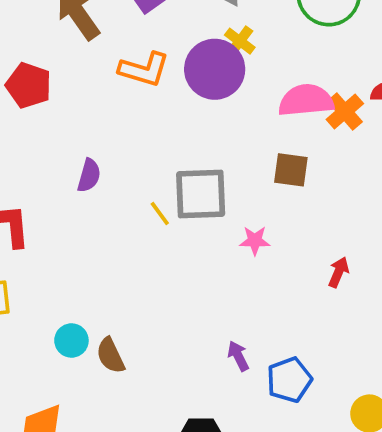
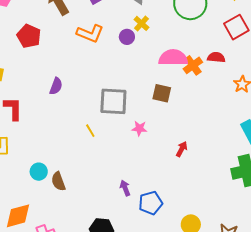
purple circle: (215, 69) -> (127, 37), size x0.5
yellow line: (160, 213) -> (90, 131), moved

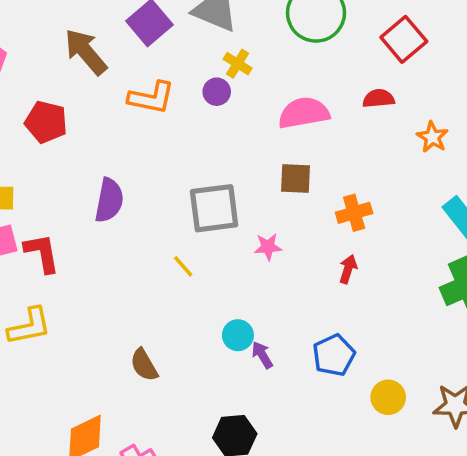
orange cross: (193, 65) -> (354, 213), moved, turned 30
purple semicircle: (56, 86) -> (109, 200), size x1.4
cyan circle: (39, 172) -> (238, 335), moved
blue pentagon: (151, 203) -> (334, 355), moved

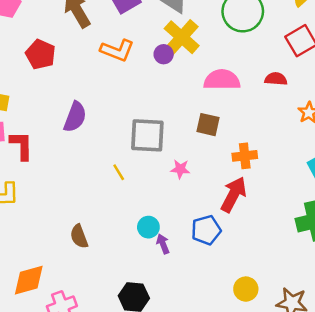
yellow cross: (238, 64) -> (182, 37), size x1.8
red arrow: (348, 269) -> (234, 194), size x1.8
blue pentagon: (334, 355) -> (206, 230), moved

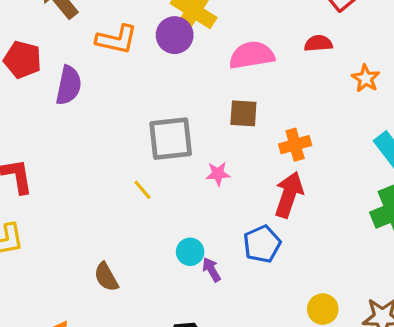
purple circle: (164, 54) -> (175, 35), size x1.5
purple semicircle: (75, 117) -> (69, 85), moved

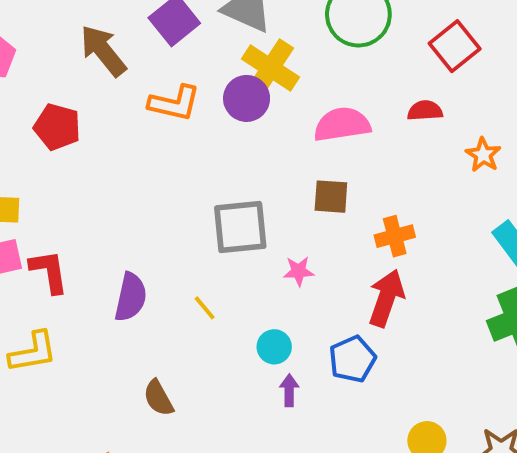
purple semicircle: (69, 85) -> (131, 297), moved
yellow line: (142, 190) -> (205, 308), moved
cyan circle: (190, 252) -> (274, 347), moved
purple arrow: (211, 270) -> (289, 390), turned 30

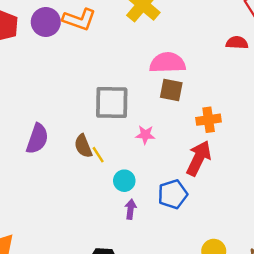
purple circle: (247, 98) -> (46, 22), moved
pink semicircle: (342, 124) -> (167, 63), moved
yellow line: (205, 308) -> (98, 155), moved
brown semicircle: (158, 398) -> (83, 146), moved

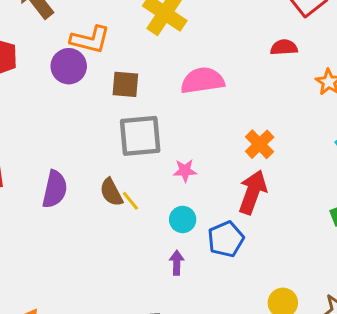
purple circle: (46, 22) -> (69, 66), moved
brown square: (171, 90) -> (125, 84), moved
orange cross: (209, 120) -> (260, 144), turned -30
cyan circle: (124, 181) -> (183, 219), moved

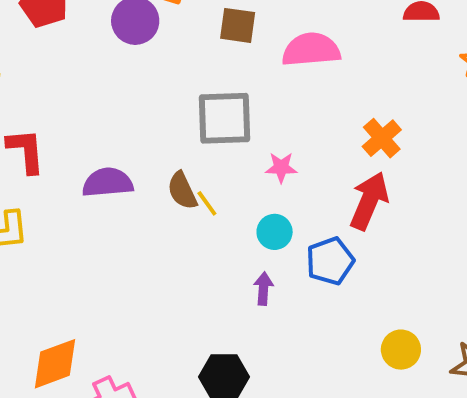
brown square: (125, 84) -> (238, 25), moved
purple semicircle: (55, 189) -> (108, 183), turned -111

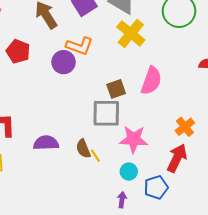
brown square: (238, 25) -> (116, 89), moved, turned -30
pink semicircle: (311, 50) -> (151, 81), turned 112
pink star: (281, 167) -> (134, 139), size x1.8

